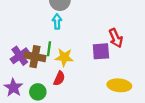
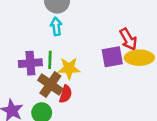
purple cross: (20, 56) -> (30, 63), moved, turned 36
brown cross: (35, 57) -> (50, 85), moved, turned 30
yellow ellipse: (119, 85) -> (139, 58), moved

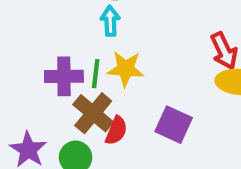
purple square: (112, 57) -> (174, 125), moved, turned 30
yellow star: (69, 68) -> (126, 69), moved

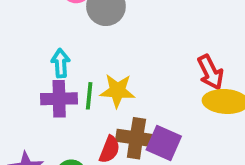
cyan arrow: (110, 21) -> (61, 63), moved
brown cross: (93, 113) -> (136, 138), moved, turned -30

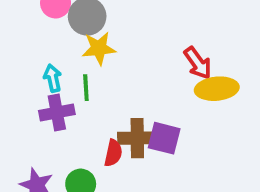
yellow star: (117, 91) -> (99, 48), moved
green line: (89, 96) -> (86, 88), moved

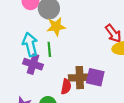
cyan arrow: (53, 78) -> (30, 44), size x1.5
purple cross: (57, 112) -> (33, 64), turned 30

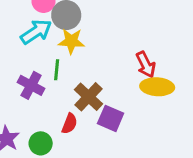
cyan arrow: (30, 44) -> (36, 32), moved, turned 60
brown cross: (80, 78) -> (89, 97), moved, turned 35

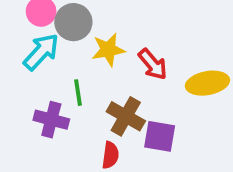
yellow star: (71, 41) -> (108, 50), moved
red arrow: (146, 65) -> (153, 64), moved

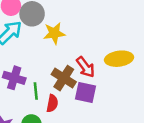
red arrow: (153, 64) -> (86, 67), moved
green line: (78, 93) -> (36, 91), moved

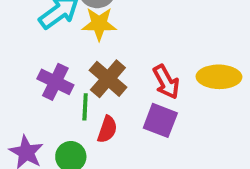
yellow star: (54, 33) -> (99, 24), moved
brown cross: (64, 78) -> (108, 79), moved

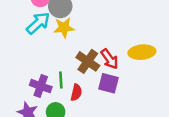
brown cross: (108, 79) -> (88, 61), moved
purple cross: (55, 82) -> (41, 86), moved

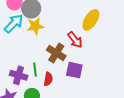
yellow ellipse: (142, 52) -> (91, 20), moved, turned -50
red arrow: (109, 59) -> (75, 40), moved

